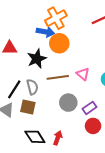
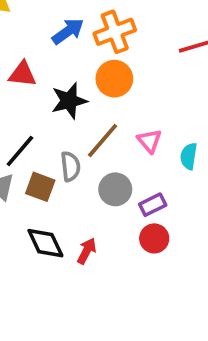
blue arrow: (45, 32) -> (68, 31), moved, turned -54
brown line: (58, 77) -> (103, 140), turned -50
gray semicircle: (32, 87) -> (70, 166), moved

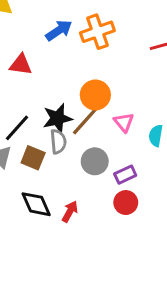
orange circle: (114, 79) -> (95, 95), moved
black star: (69, 101) -> (58, 118), moved

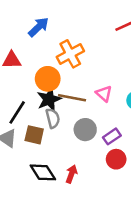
orange cross: (97, 32) -> (70, 54), moved
orange circle: (95, 95) -> (48, 79), moved
brown line: (85, 121) -> (72, 98), turned 68

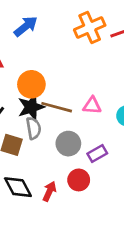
orange cross: (70, 54) -> (90, 28), moved
pink triangle: (104, 94) -> (92, 105), turned -42
red circle: (116, 159) -> (79, 180), moved

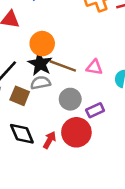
black star: (31, 107) -> (40, 64), turned -30
gray semicircle: (34, 128) -> (41, 83), turned -96
red circle: (79, 180) -> (76, 132), size x1.5

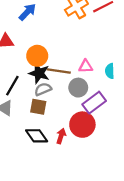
brown square: (20, 96) -> (38, 107), moved
gray circle: (70, 99) -> (78, 88), moved
purple rectangle: (95, 110) -> (94, 103), size x1.5

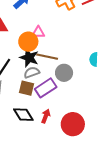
pink triangle: (86, 66) -> (38, 32), moved
purple rectangle: (94, 103) -> (46, 88), moved
red circle: (82, 125) -> (73, 124), moved

